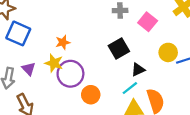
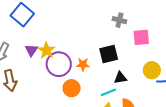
pink square: (148, 22) -> (141, 37), turned 30
orange star: (63, 42) -> (83, 65), moved
purple triangle: (29, 69) -> (31, 50), moved

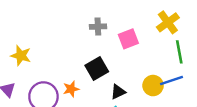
yellow star: (47, 50) -> (21, 56), moved
yellow circle: (152, 70) -> (153, 86), moved

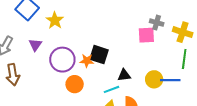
yellow cross: (168, 22) -> (183, 32), turned 36
gray cross: (98, 27) -> (157, 23), moved
black square: (97, 69) -> (99, 55), moved, turned 30

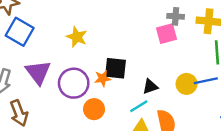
yellow star: (55, 20) -> (77, 37), moved
purple triangle: (35, 45) -> (38, 72), size x1.6

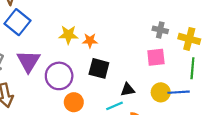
pink square: (166, 34) -> (156, 57), moved
yellow star: (77, 37) -> (68, 35), turned -30
orange star: (103, 78) -> (90, 41), moved

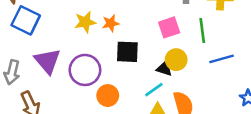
pink square: (156, 57) -> (169, 27), moved
green line: (192, 68) -> (202, 30), moved
black triangle: (128, 90) -> (164, 68), turned 40
yellow circle: (161, 92) -> (176, 60), moved

